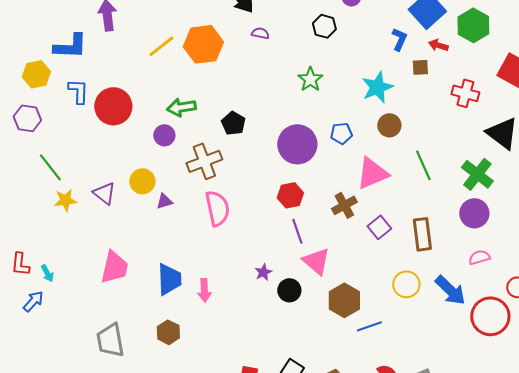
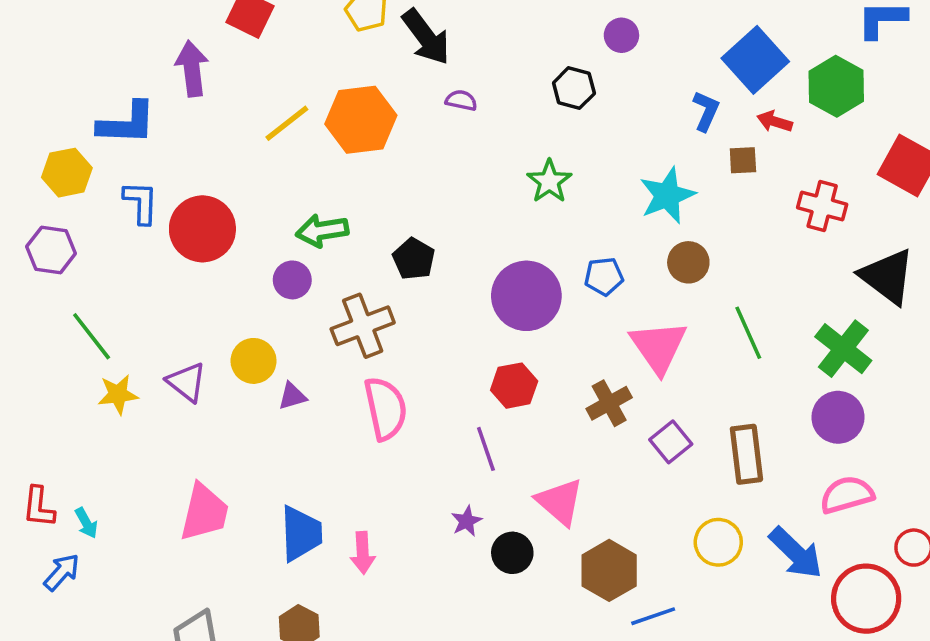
pink triangle: (372, 173) -> (658, 347), turned -42
purple line: (297, 231) -> (486, 449), moved
pink semicircle: (479, 257) -> (847, 495), size x1.4

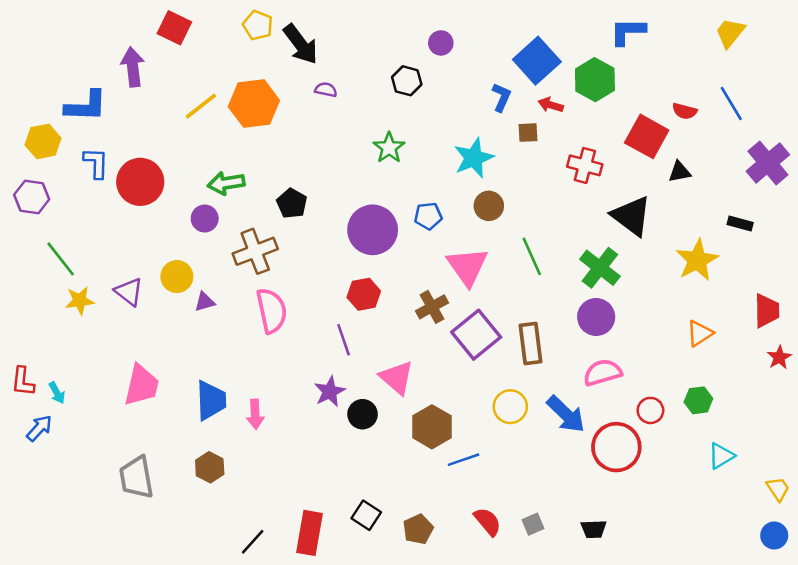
purple square: (671, 442) -> (476, 335), size x1.6
purple star: (467, 521) -> (330, 392), size x1.4

